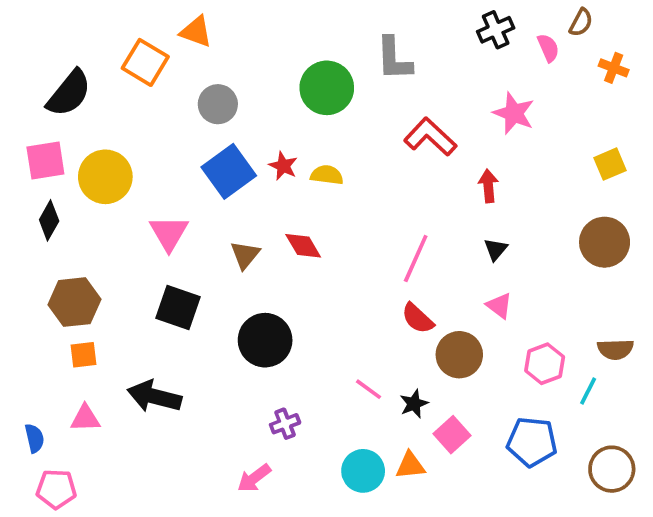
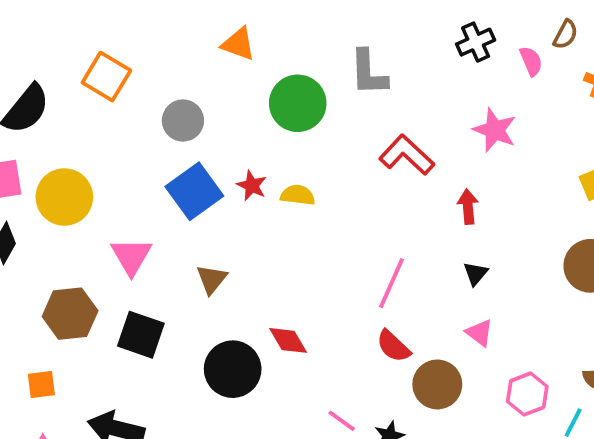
orange triangle: (196, 32) -> (238, 44), moved
red diamond: (303, 246) -> (288, 340), moved
brown hexagon: (74, 302) -> (70, 314), moved

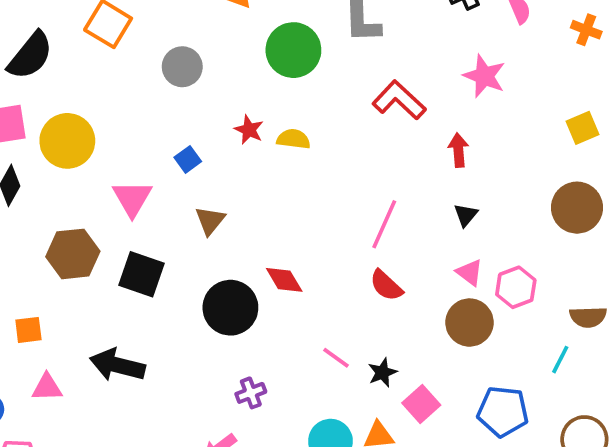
blue square: (194, 191) -> (188, 159), moved, size x0.5
orange square: (41, 384) -> (28, 330), moved
brown circle: (437, 384) -> (469, 323), moved
pink hexagon: (527, 394) -> (516, 287), moved

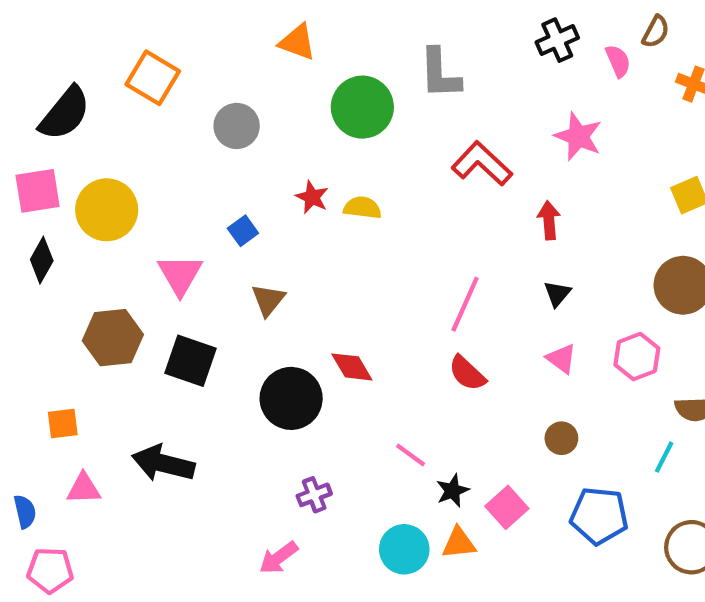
pink hexagon: (516, 287) -> (637, 356), moved
brown circle: (469, 323) -> (561, 438), moved, size x0.6
black star: (382, 373) -> (452, 491), moved

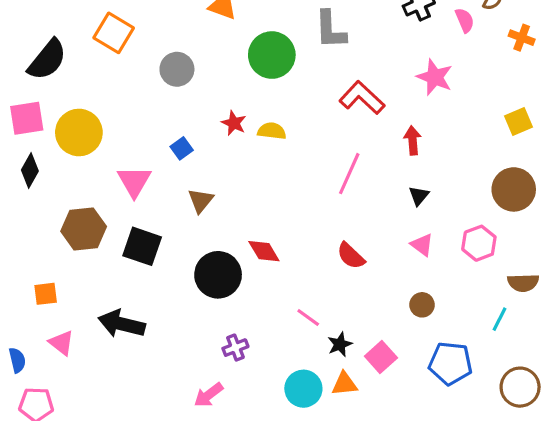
pink line: (465, 304) -> (349, 174), moved
pink triangle: (84, 489) -> (61, 343), turned 40

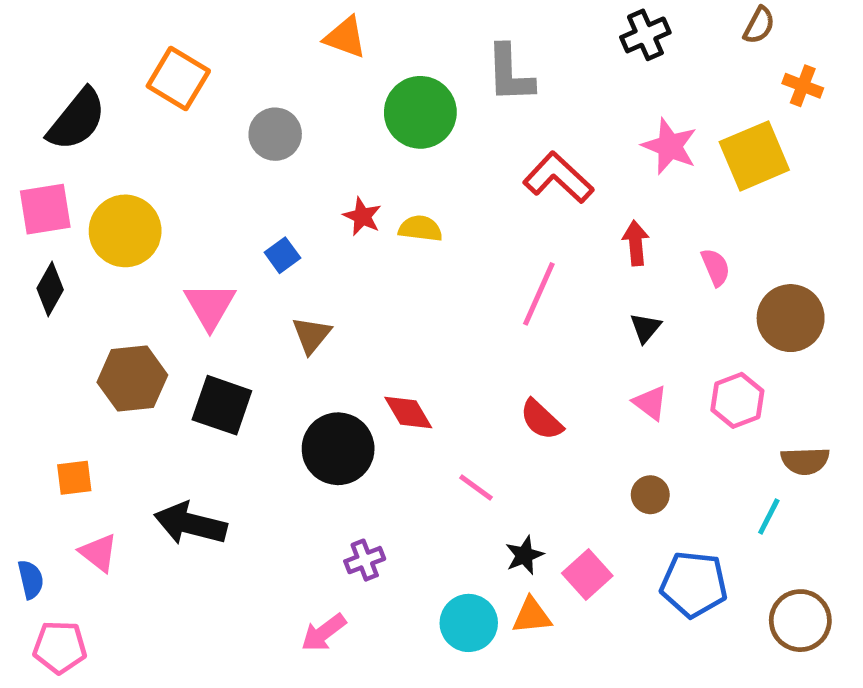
pink semicircle: (465, 20) -> (716, 267), moved
yellow square: (518, 121) -> (754, 156), moved, size x1.6
pink line: (308, 317) -> (476, 487), moved

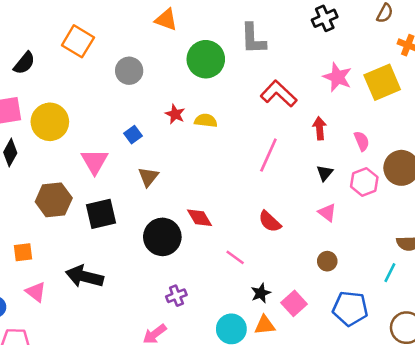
black semicircle: (77, 120) -> (24, 63), size x0.7
pink hexagon: (737, 400) -> (364, 182), moved
black square: (222, 405) -> (101, 214), turned -32

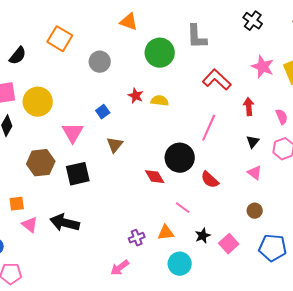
black cross: (325, 18) -> (253, 21), turned -30
black circle: (162, 237) -> (180, 158), moved
pink triangle: (36, 292) -> (30, 225), moved
orange triangle: (265, 325) -> (166, 233), moved

